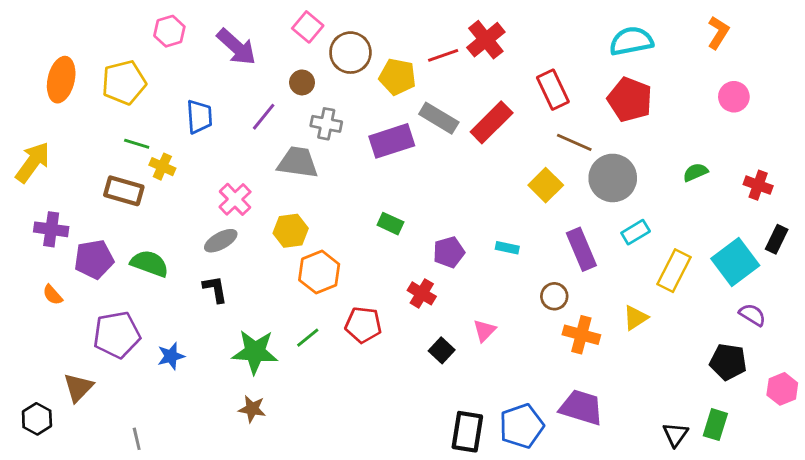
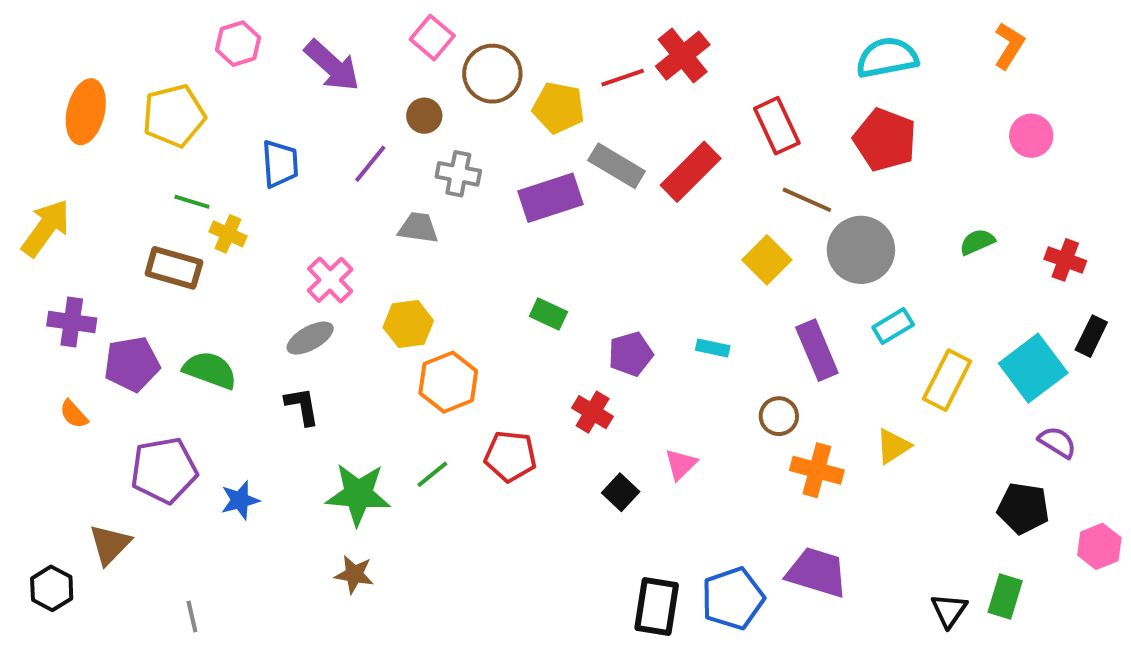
gray trapezoid: (298, 162) -> (418, 228), size x0.7

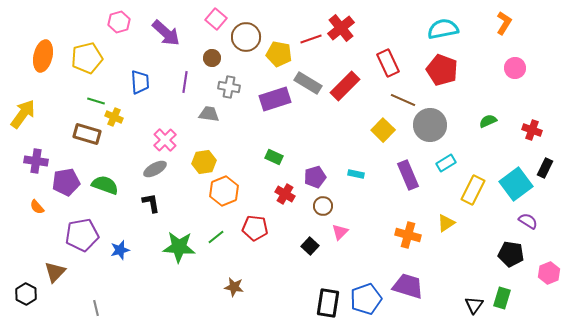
purple line: (370, 164) -> (185, 82), turned -30
red cross: (593, 412) -> (285, 194), moved
brown circle: (779, 416) -> (323, 206), moved
brown star: (354, 574) -> (234, 287), moved

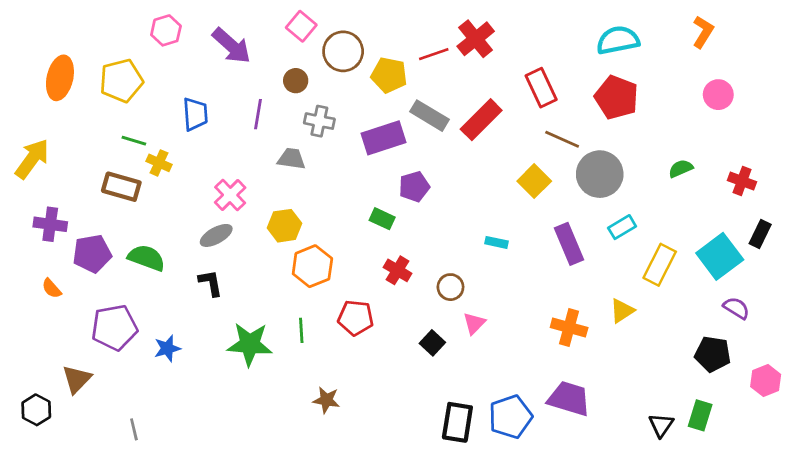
purple pentagon: (315, 177) -> (414, 187), moved
green line: (216, 237) -> (301, 330), turned -54

